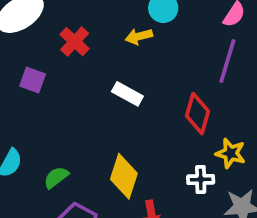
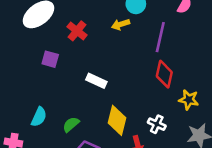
purple line: (227, 61) -> (160, 37), moved
white rectangle: (127, 94) -> (96, 81), moved
white cross: (201, 179) -> (157, 124), moved, turned 30

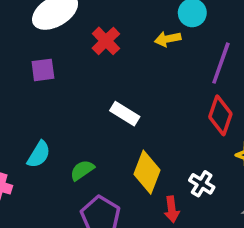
purple square: (50, 59) -> (43, 70), moved, turned -30

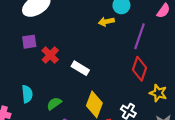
red cross: (106, 41) -> (50, 55), moved
cyan semicircle: (39, 154) -> (27, 94), turned -36

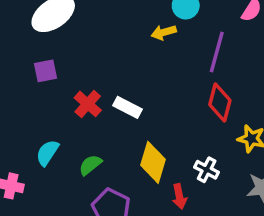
red cross: (50, 55) -> (88, 104), moved
cyan semicircle: (27, 94) -> (47, 153), turned -138

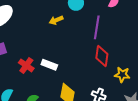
yellow arrow: (164, 32) -> (56, 20), moved

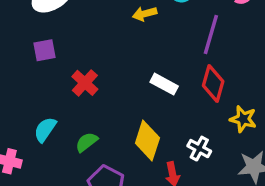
white rectangle: (49, 65) -> (164, 84), moved

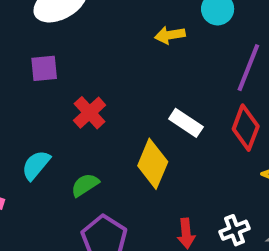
yellow diamond: (147, 141) -> (153, 164), moved
white cross: (199, 149) -> (234, 230), moved, turned 35

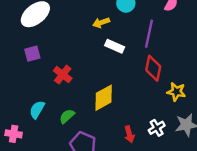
white rectangle: (186, 123) -> (115, 46), moved
yellow diamond: (153, 164) -> (104, 98), turned 48

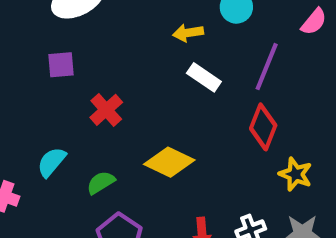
yellow diamond: (104, 98) -> (169, 162), turned 44

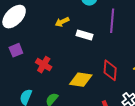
yellow arrow: (188, 33) -> (62, 22), moved
red diamond: (263, 127) -> (110, 70), moved

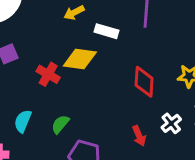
yellow diamond: (81, 80) -> (80, 59), moved

